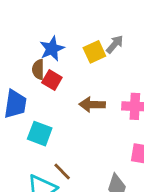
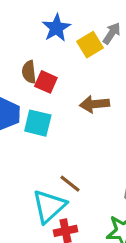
blue star: (52, 49) -> (56, 28), moved
cyan square: (40, 134) -> (38, 123), moved

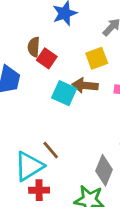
yellow square: (90, 45) -> (97, 58), moved
cyan square: (38, 123) -> (64, 93), moved

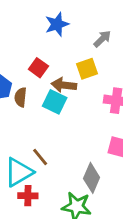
brown semicircle: (34, 47) -> (21, 97), moved
brown arrow: (85, 85) -> (64, 85), moved

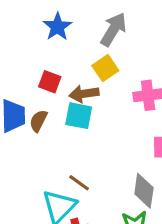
gray arrow: (102, 39) -> (113, 29), size x1.5
brown semicircle: (21, 97) -> (38, 121), turned 36

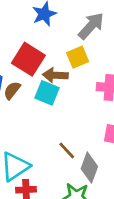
red square: (50, 82) -> (28, 59), size x1.6
brown line: (79, 183) -> (67, 150), moved

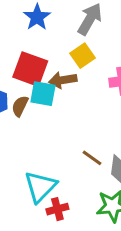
cyan square: (47, 93) -> (43, 94), moved

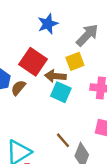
cyan square: (43, 94) -> (61, 92), moved

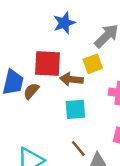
red square: (33, 62) -> (48, 63), turned -32
cyan square: (61, 92) -> (75, 109), moved, turned -30

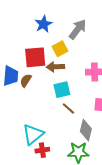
yellow square: (93, 64) -> (60, 49), moved
brown line: (78, 149) -> (68, 109), moved

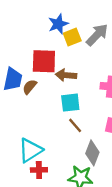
yellow square: (60, 49) -> (72, 37), moved

